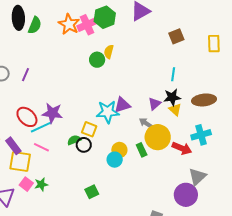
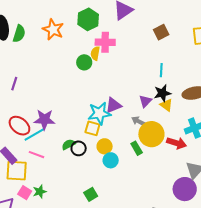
pink cross: (87, 25) -> (105, 42), moved, turned 30
yellow square: (89, 129) -> (92, 128), moved
yellow circle: (119, 150) -> (105, 146), moved

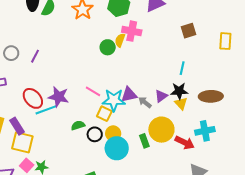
gray arrow: (138, 121) -> (145, 102), moved
black circle: (79, 148) -> (95, 134), moved
pink line: (37, 155) -> (93, 91), moved
cyan circle: (111, 160) -> (117, 148), size x1.5

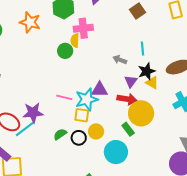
purple triangle: (129, 95) -> (100, 90), turned 30
gray arrow: (145, 102) -> (120, 60), moved
red arrow: (185, 143) -> (127, 99), moved
cyan circle: (117, 148) -> (116, 152), moved

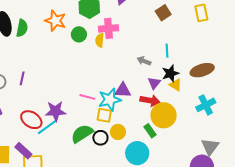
green circle: (65, 51) -> (79, 34), moved
green semicircle: (60, 134) -> (82, 134), size x1.6

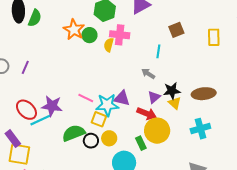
orange star: (55, 21) -> (74, 30), moved
cyan line: (167, 51) -> (158, 51), moved

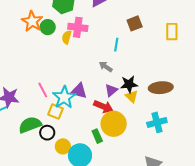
pink line: (86, 98) -> (43, 90), turned 35
cyan star: (107, 105) -> (64, 97), turned -30
yellow circle: (109, 138) -> (63, 146), moved

